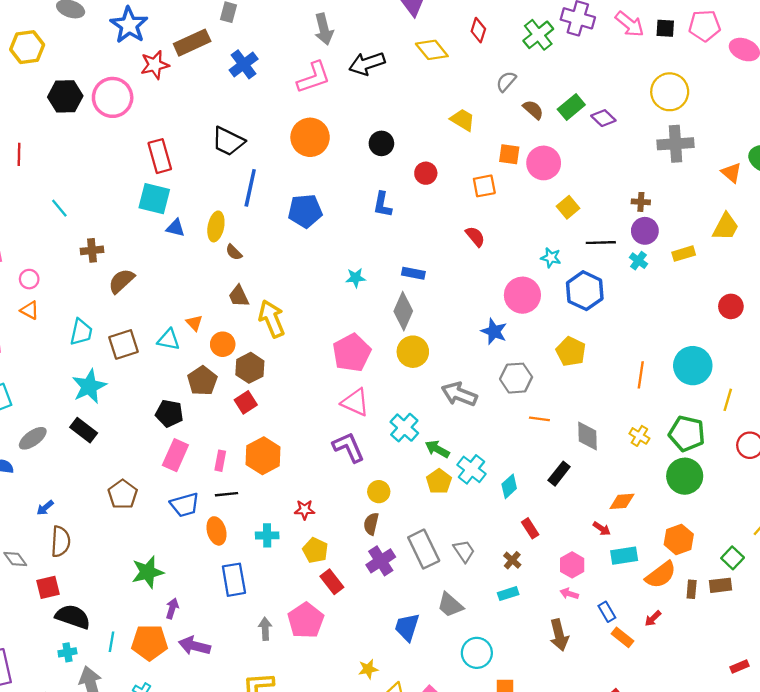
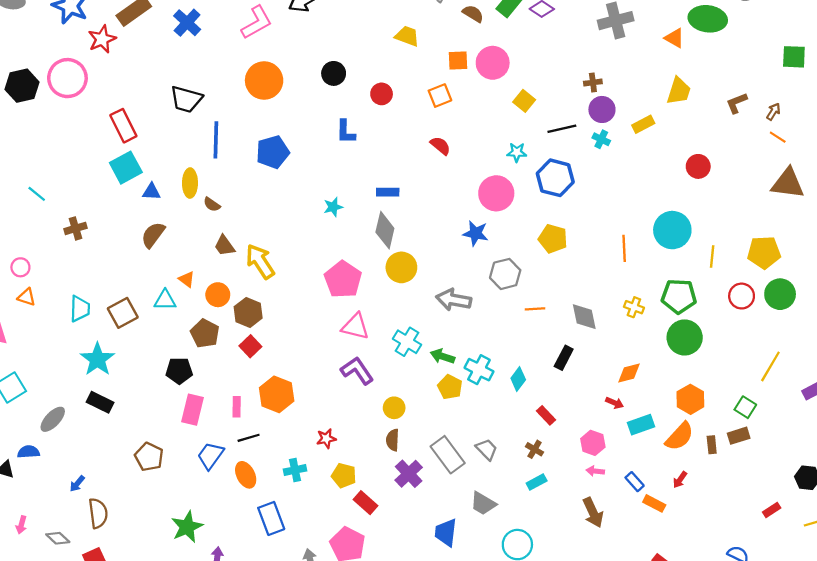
cyan square: (154, 199) -> (126, 168), turned -32
brown semicircle: (121, 281) -> (153, 235), moved
blue trapezoid: (185, 505) -> (210, 456), turned 152

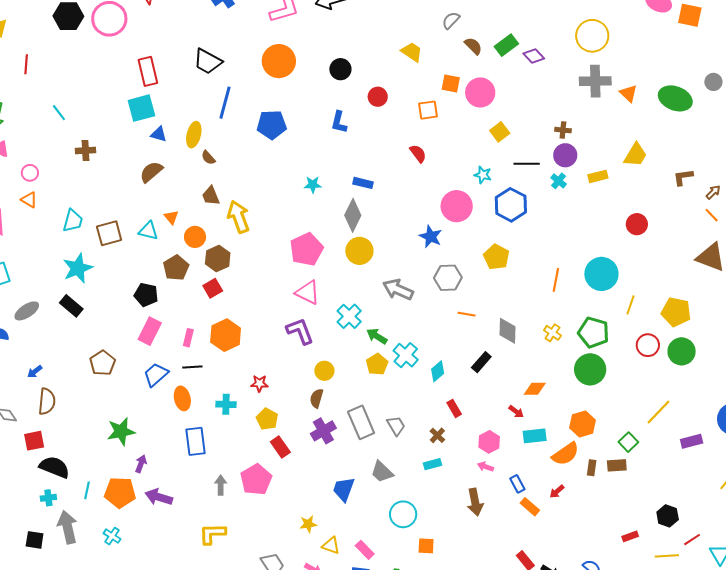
orange triangle: (674, 38) -> (628, 93), moved

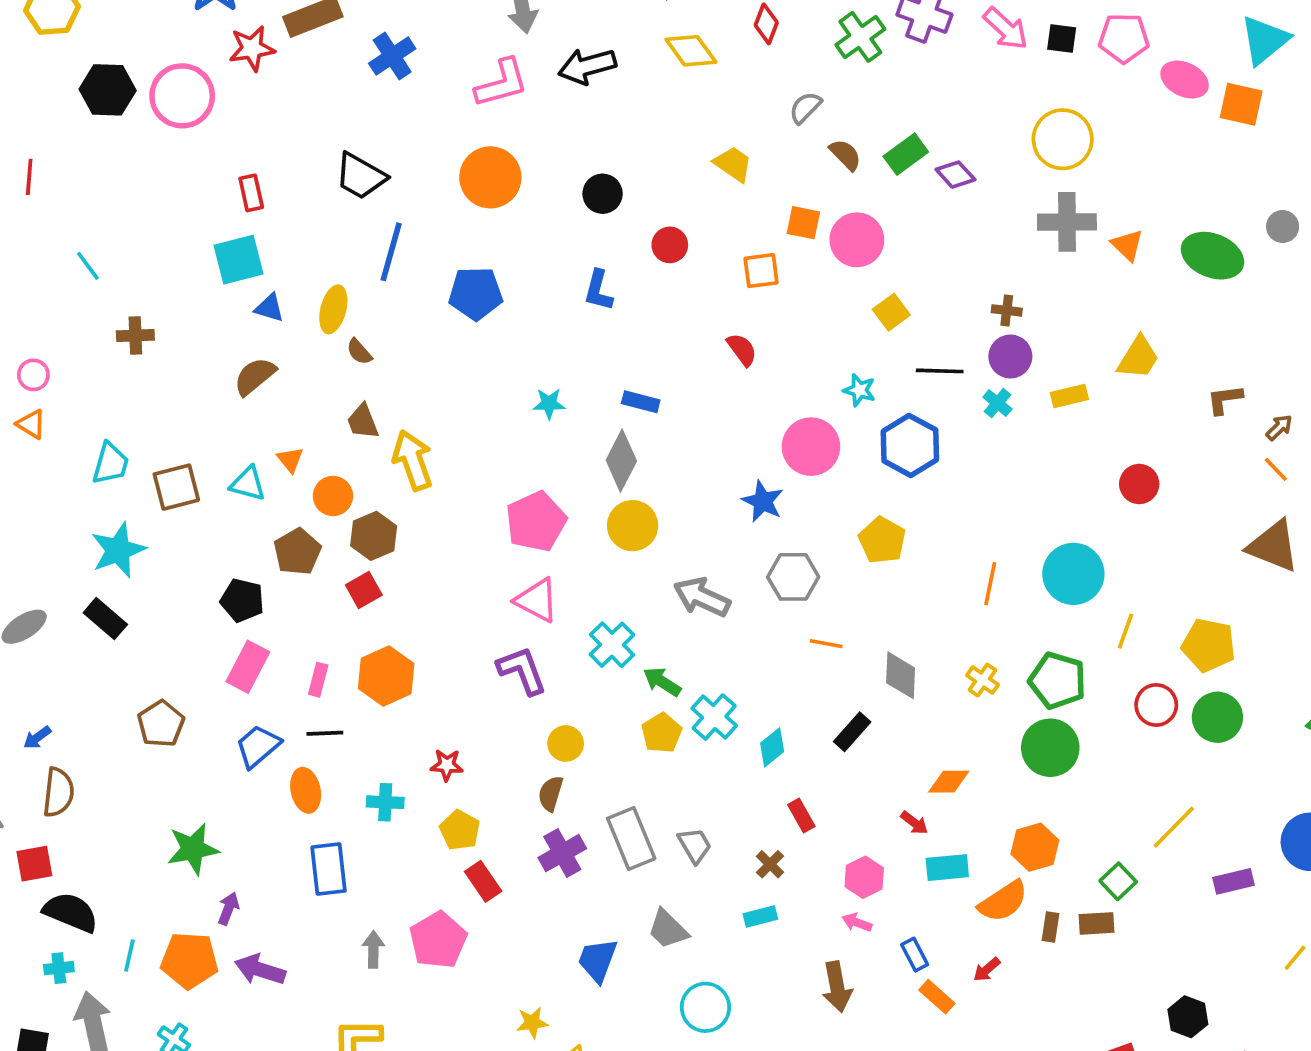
red rectangle: (148, 71) -> (251, 193), size x0.7

